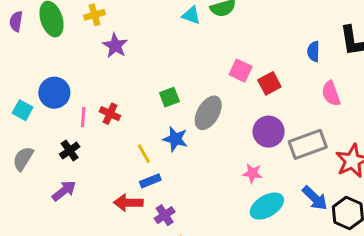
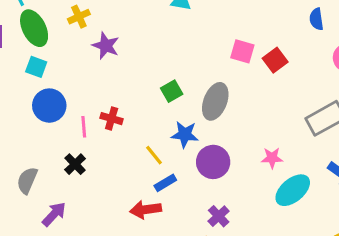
cyan square: (23, 110) -> (36, 67), moved
purple circle: (269, 132) -> (213, 162), moved
purple arrow: (64, 191) -> (54, 214), moved
purple cross: (165, 215) -> (219, 216), moved

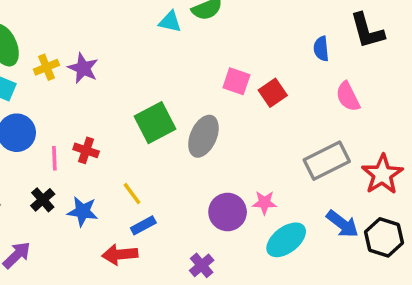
yellow cross: (79, 17) -> (46, 67), moved
green square: (172, 91) -> (155, 123), size x1.6
blue star: (185, 134) -> (83, 211), moved
purple circle: (213, 162) -> (228, 212), moved

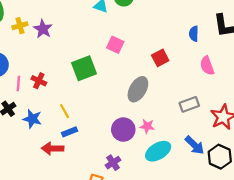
pink square: (236, 81) -> (115, 45), moved
gray ellipse: (203, 136) -> (138, 89), moved
gray rectangle: (327, 161) -> (189, 104), size x0.7
purple cross: (202, 265) -> (113, 163), moved

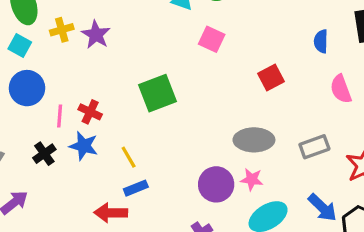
pink square: (115, 45) -> (212, 39), moved
gray ellipse: (138, 89) -> (254, 140), moved, turned 60
blue star: (32, 119) -> (84, 146), moved

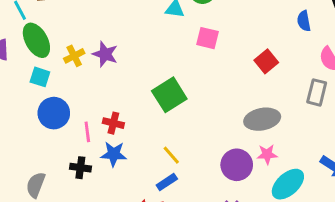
gray rectangle: (314, 147) -> (317, 92), moved, turned -45
black cross: (44, 154) -> (80, 168), turned -36
yellow line: (129, 157) -> (171, 155), moved

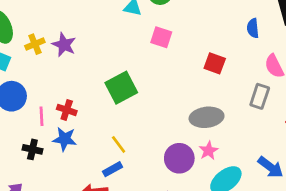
red square: (266, 61) -> (215, 63), turned -35
pink star: (267, 154) -> (209, 151), turned -30

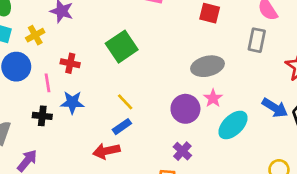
yellow cross: (35, 44) -> (35, 35), moved
red cross: (67, 110) -> (70, 63), moved

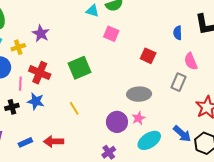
red cross: (70, 63) -> (40, 73), size x1.5
black cross: (42, 116) -> (12, 107), turned -32
blue rectangle: (122, 127) -> (25, 142), moved

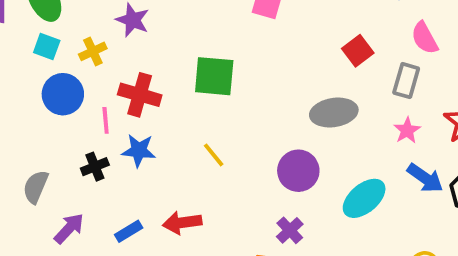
red square: (148, 56) -> (358, 51), moved, turned 35
green square: (79, 68) -> (214, 76), turned 35
pink star: (138, 118) -> (407, 130), moved

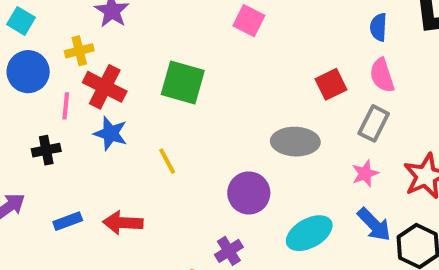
pink semicircle: (425, 38) -> (382, 75), moved
yellow cross: (93, 51) -> (79, 51), moved
blue star: (139, 150) -> (111, 133), moved

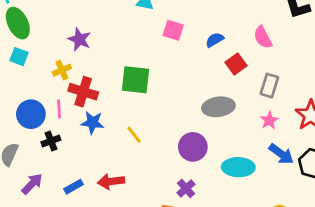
blue semicircle: (378, 27) -> (215, 40), moved, turned 66
blue circle: (28, 72) -> (31, 114), moved
pink semicircle: (382, 75) -> (263, 37), moved
cyan ellipse: (309, 233) -> (238, 167), turned 40

